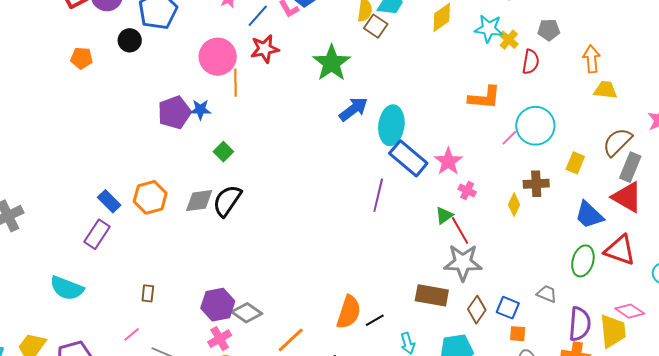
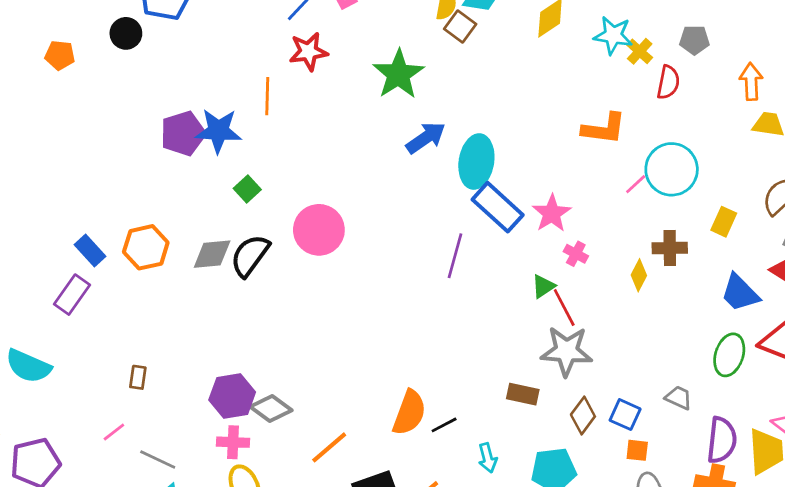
pink circle: (218, 57) -> (319, 230), moved
blue star: (200, 110) -> (218, 131), size x1.6
brown rectangle: (432, 295) -> (523, 394), size x0.7
pink cross: (220, 339) -> (233, 442), turned 30

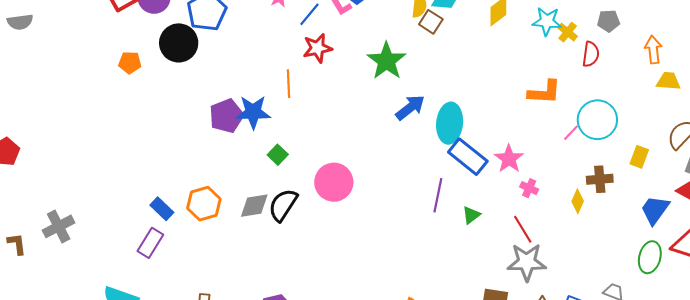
black circle: (126, 33) -> (179, 43), size x1.6
green triangle: (543, 286) -> (471, 215), moved
blue trapezoid: (740, 293) -> (655, 210), turned 84

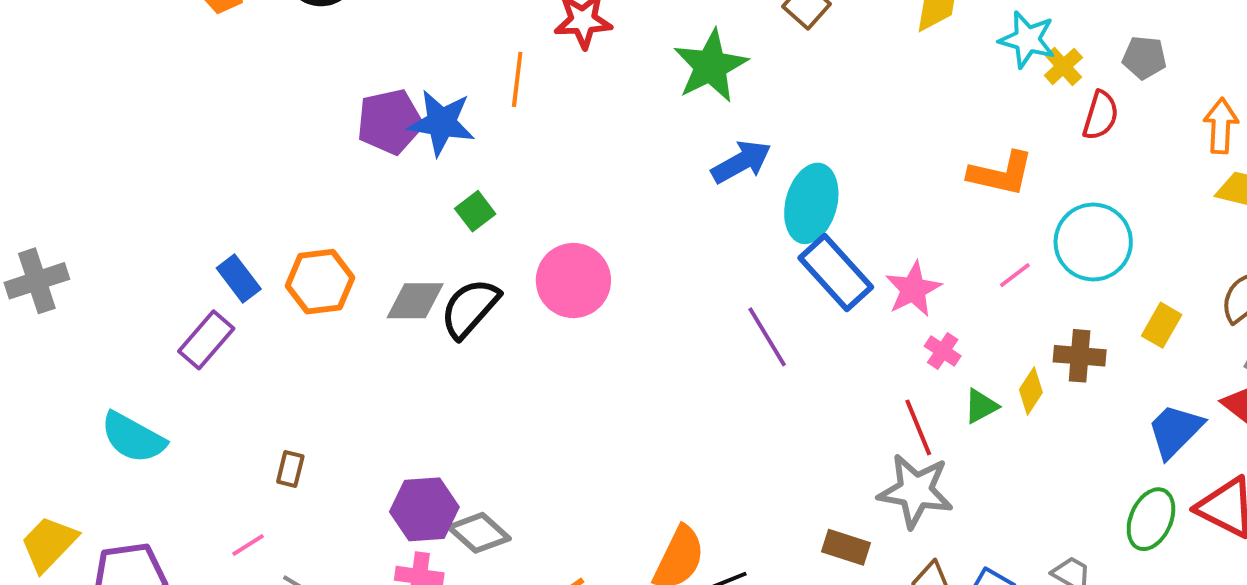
pink line: (571, 133) -> (1015, 275), moved
purple line: (438, 195) -> (767, 337), turned -52
green triangle: (471, 215) -> (981, 406), moved

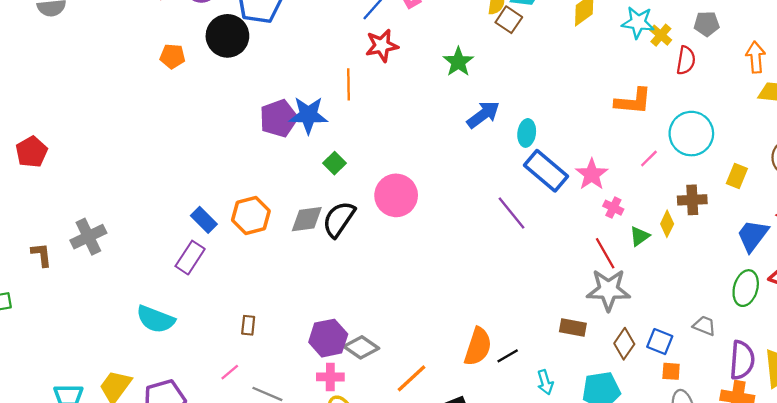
green star: (710, 66) -> (458, 62), size x0.7
cyan ellipse: (811, 203) -> (527, 133), size x0.6

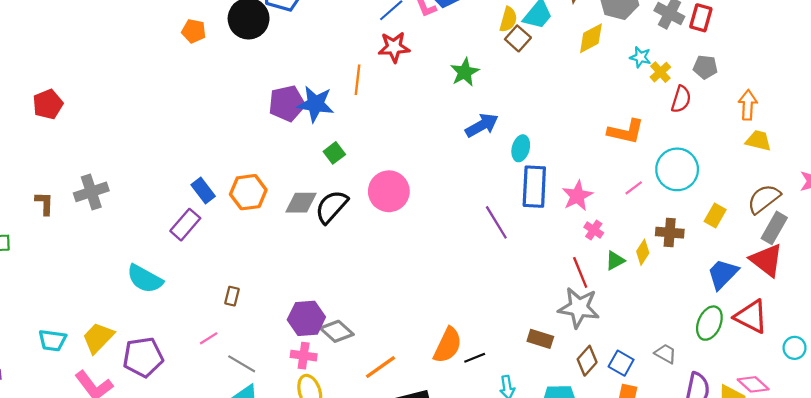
cyan star: (638, 22) -> (640, 57), size x0.7
blue rectangle: (546, 171) -> (534, 187), turned 45

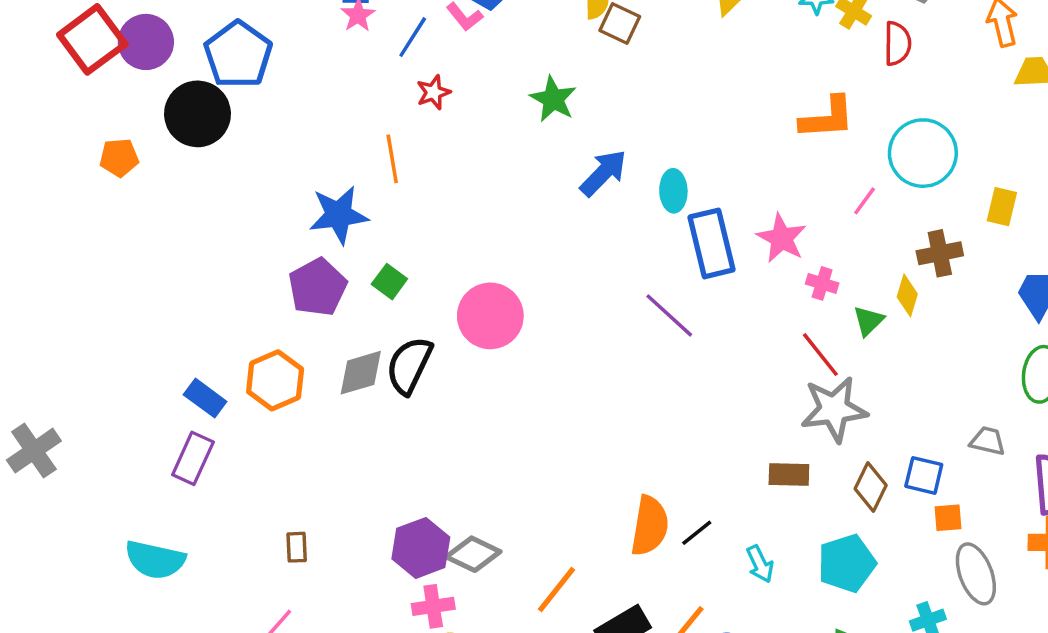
red star: (394, 47) -> (433, 92), size x0.7
purple pentagon: (287, 103) -> (318, 287), moved

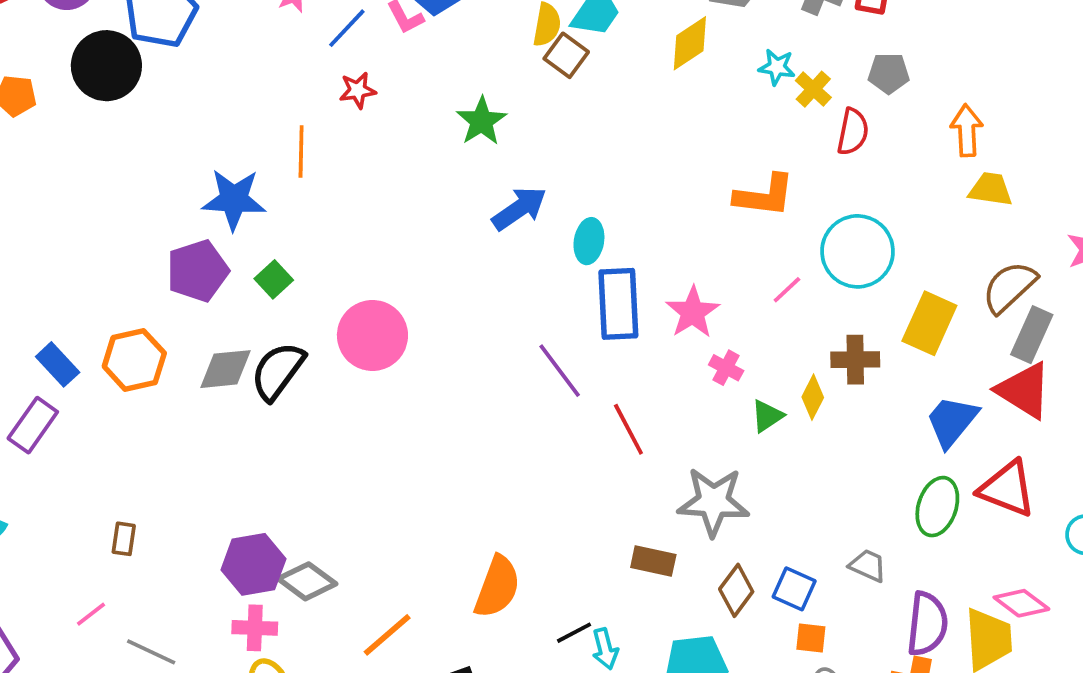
yellow rectangle: (1002, 207) -> (929, 323), size x1.5
red line: (820, 355) -> (628, 429), moved
black line: (697, 533) -> (574, 633), moved

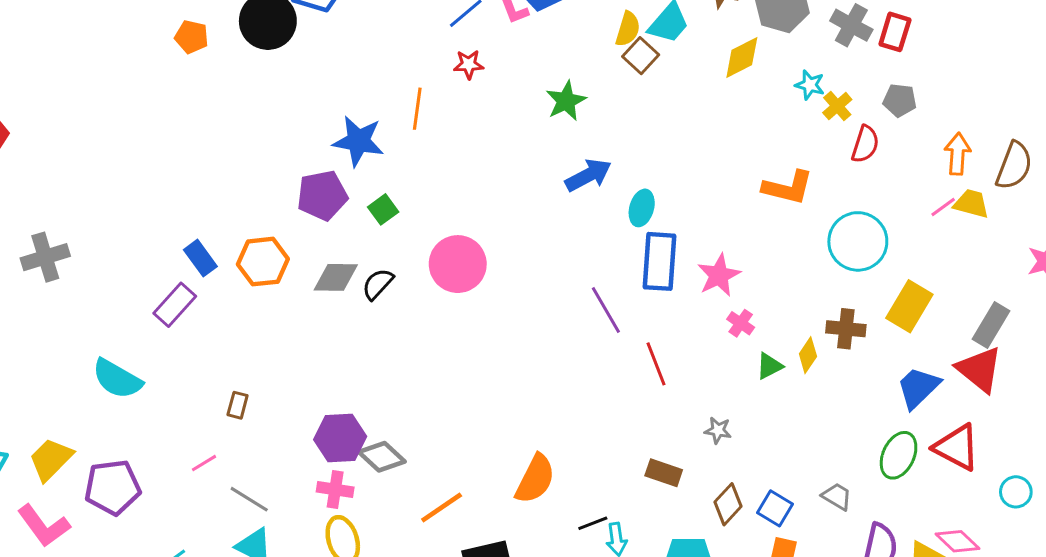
brown semicircle: (1009, 287) -> (1014, 166), moved, turned 147
pink line: (787, 290) -> (943, 207), moved
black semicircle: (278, 371) -> (378, 284), size x0.7
gray star: (713, 502) -> (718, 430), size x0.5

